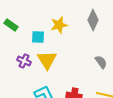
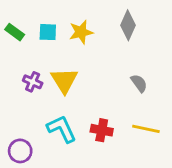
cyan square: (38, 37) -> (48, 32), moved

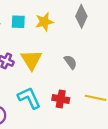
gray semicircle: (139, 83) -> (70, 62), moved

